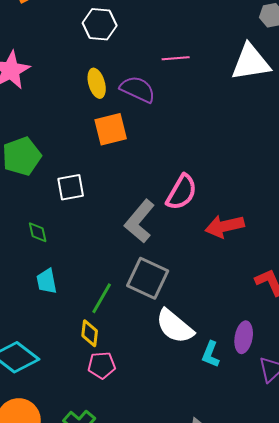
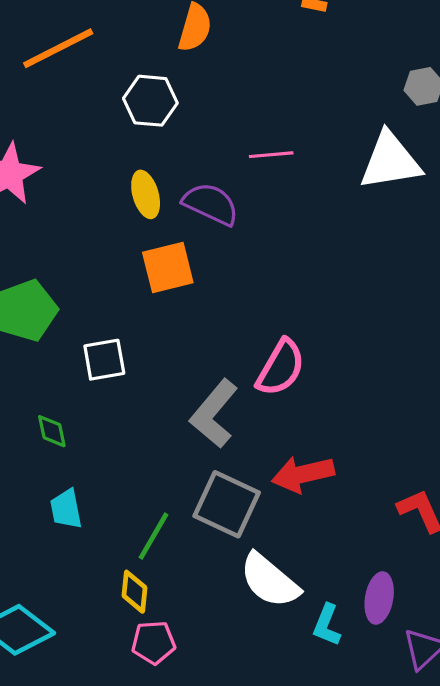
red arrow: (225, 226) -> (303, 474), moved

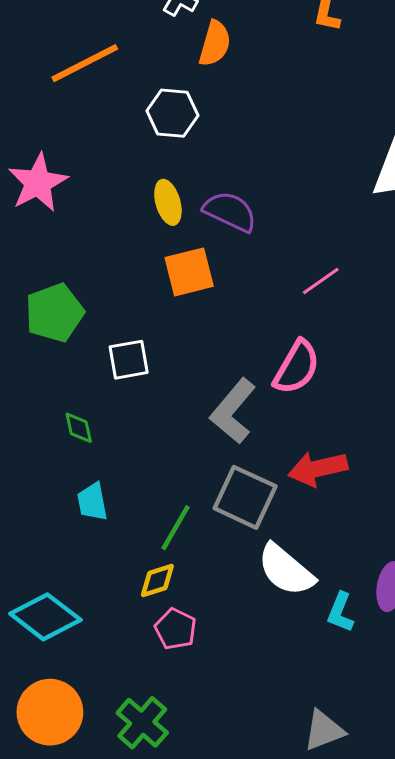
pink line: (271, 155) -> (321, 281), moved, turned -30
yellow diamond: (134, 592) -> (157, 581), turned 66
pink pentagon: (154, 642) -> (176, 629), turned 30

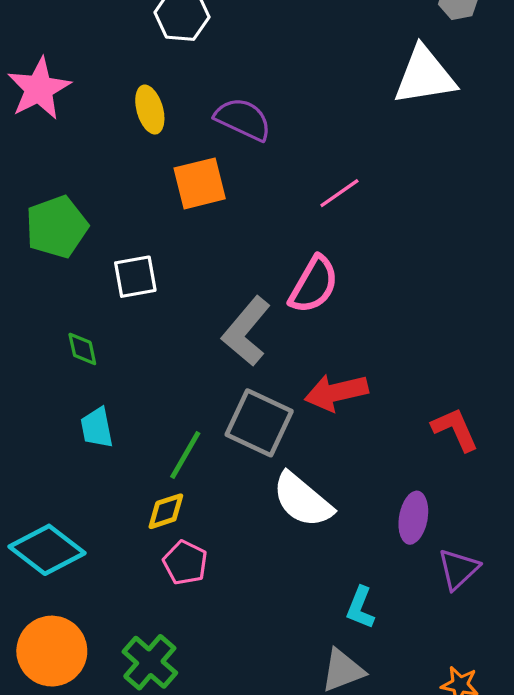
yellow ellipse: (168, 202) -> (150, 110), moved
cyan L-shape: (340, 612) -> (360, 608), moved

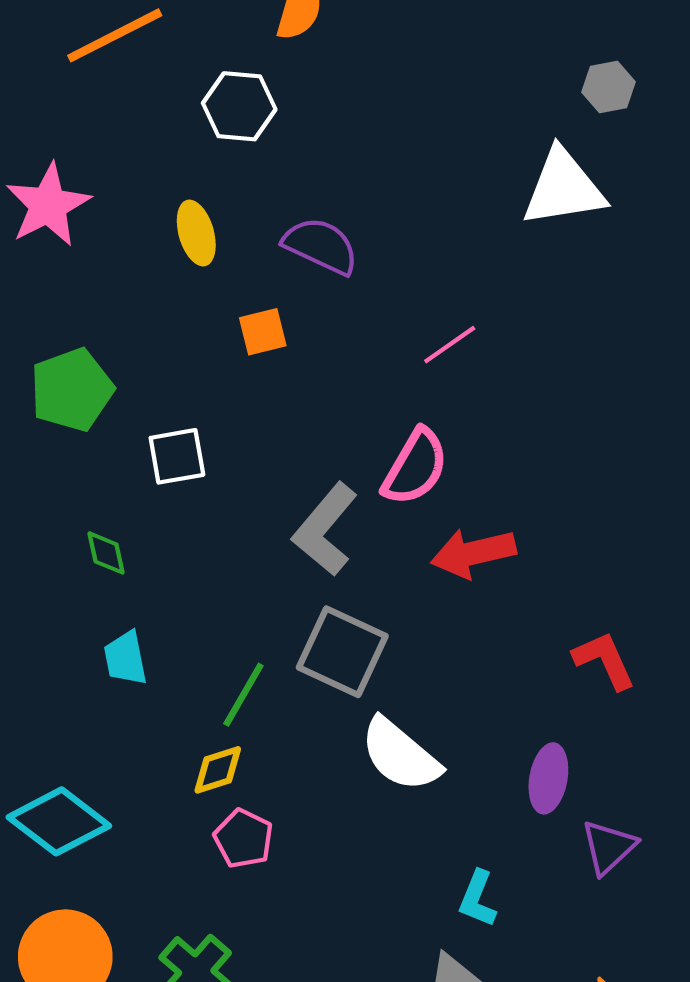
orange square: (200, 183) -> (263, 332), size x0.7
red arrow: (336, 392) -> (473, 553), moved

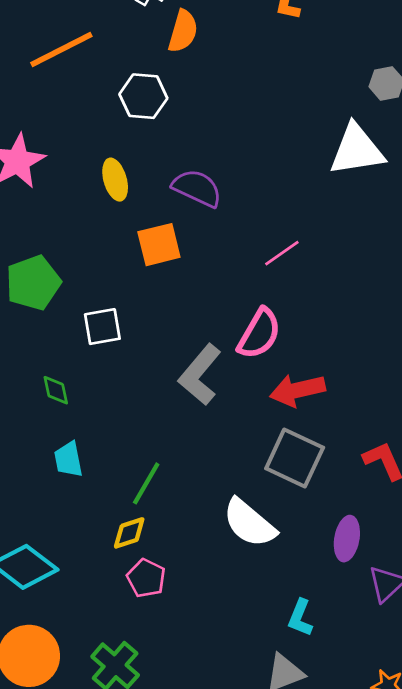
orange square: (263, 332) -> (159, 245), size x1.4
gray square: (342, 652) -> (295, 458), moved

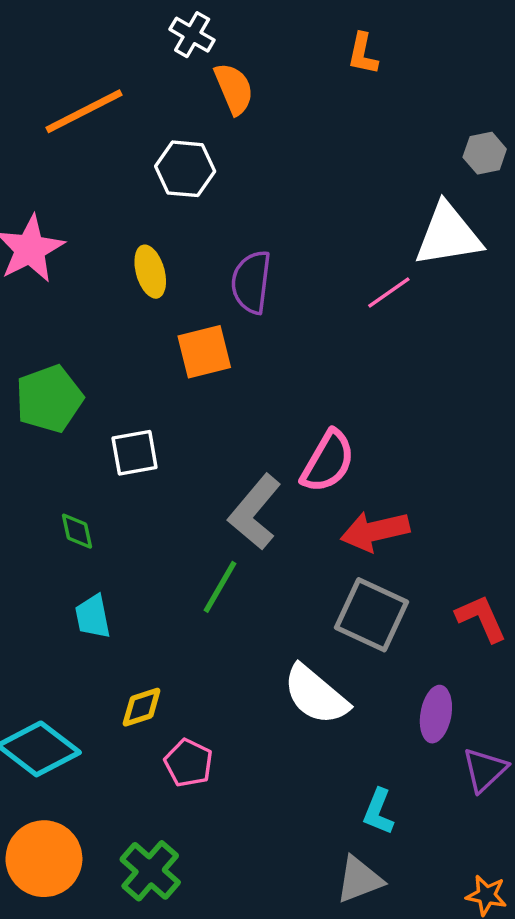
orange semicircle: (183, 31) -> (234, 89), turned -39
purple semicircle: (197, 188) -> (251, 282), turned -108
pink line: (282, 253) -> (389, 292), moved
green line: (146, 483) -> (220, 587), moved
yellow diamond: (129, 533) -> (142, 707), moved

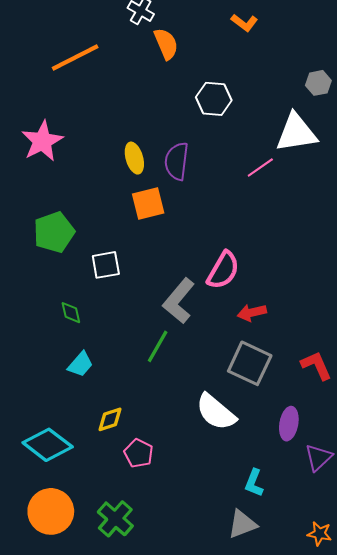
orange L-shape: (363, 54) -> (244, 23), turned -65
white hexagon: (185, 169) -> (214, 99), moved
yellow ellipse: (150, 272) -> (134, 158), moved
red arrow: (375, 531) -> (252, 313), size x0.7
cyan trapezoid: (93, 617) -> (80, 364), turned -128

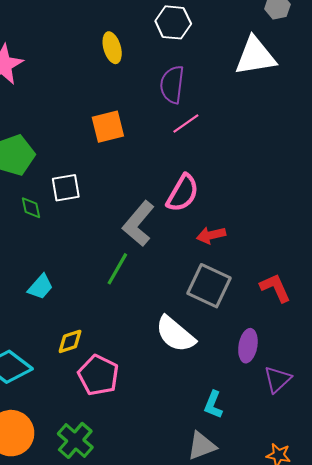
yellow ellipse: (134, 158) -> (112, 48), moved
purple semicircle: (177, 161) -> (172, 85), moved
pink line: (260, 168) -> (186, 124), moved
green diamond: (71, 313) -> (31, 208), moved
pink pentagon: (139, 453) -> (98, 375), size x1.4

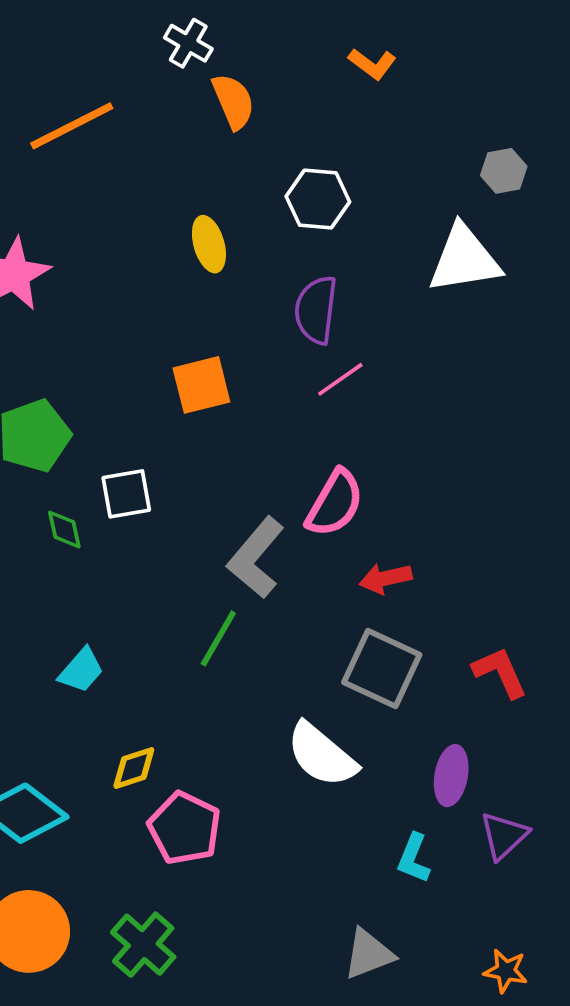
cyan L-shape: (213, 405) -> (414, 858), moved

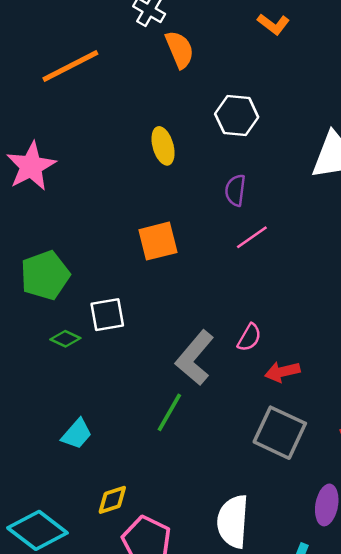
purple semicircle: (316, 310) -> (235, 190), size x0.7
pink semicircle: (335, 503) -> (249, 337), moved, size x0.6
green diamond: (64, 530) -> (65, 339), turned -52
white semicircle: (322, 755) -> (233, 521), moved, turned 54

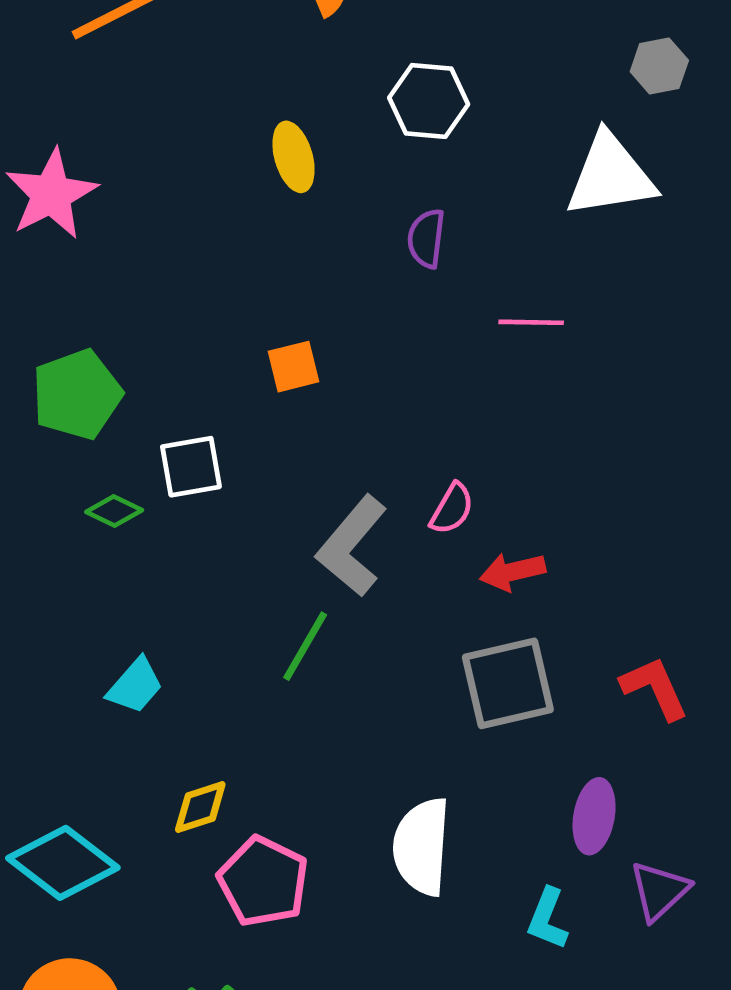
pink line: (252, 237) -> (531, 322), moved, turned 36
orange square: (158, 241) -> (294, 367), moved, size x0.7
gray square: (280, 433) -> (508, 683), turned -38

